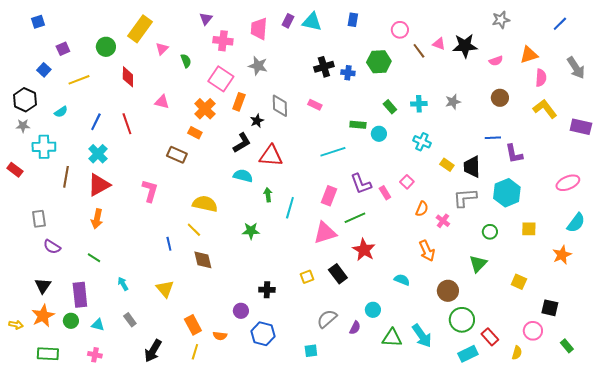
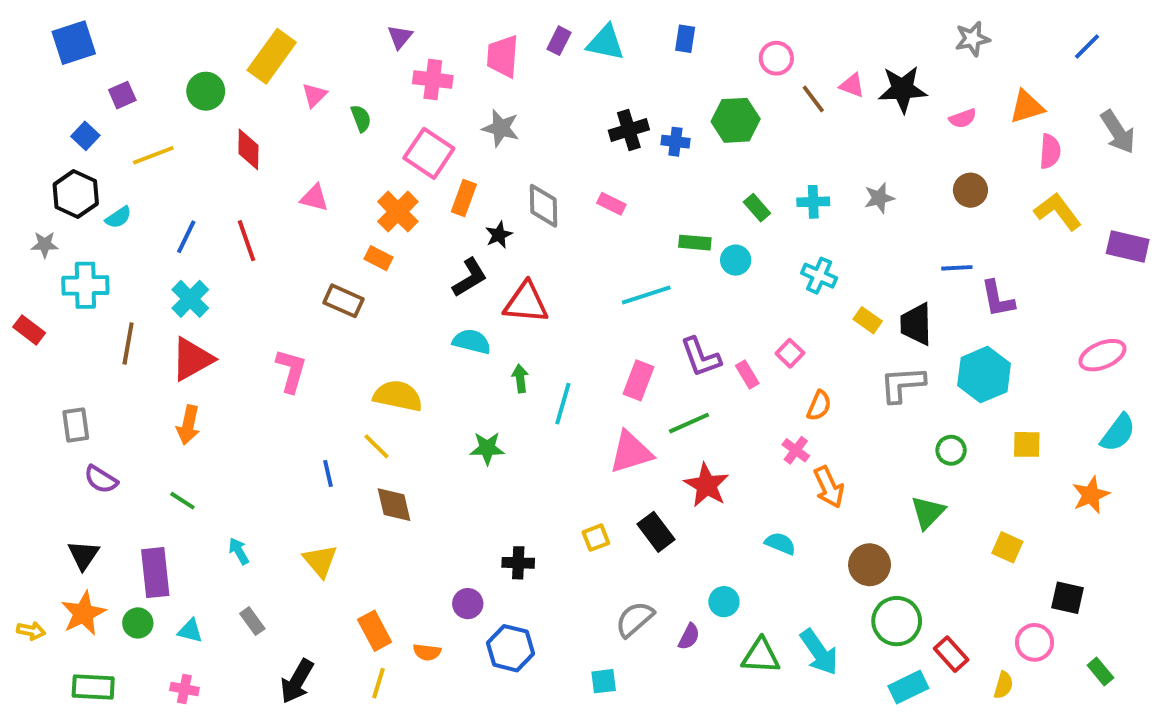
blue square: (38, 22) -> (74, 43), size x1.6
black hexagon: (25, 100) -> (76, 194), moved
pink cross: (443, 221) -> (796, 450), moved

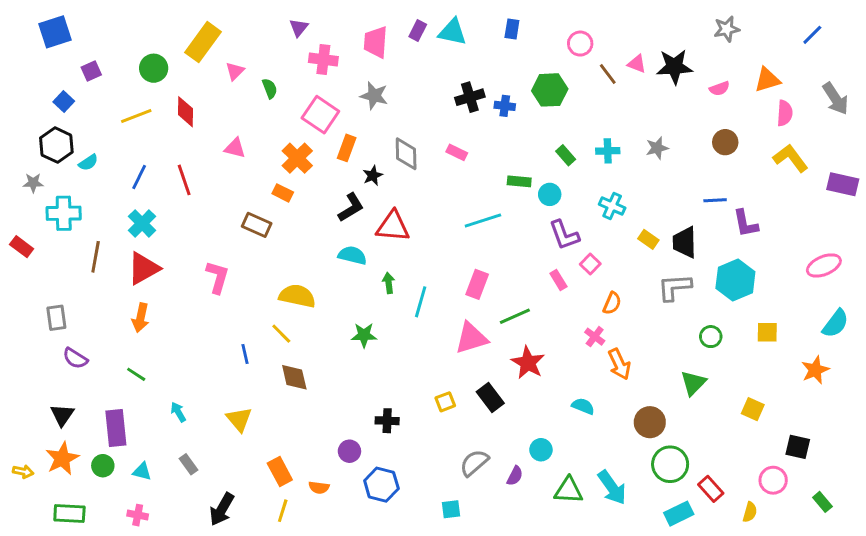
yellow line: (153, 155) -> (136, 116), moved
purple L-shape: (701, 357) -> (564, 235), moved

